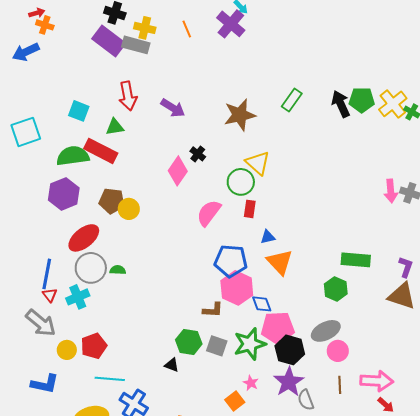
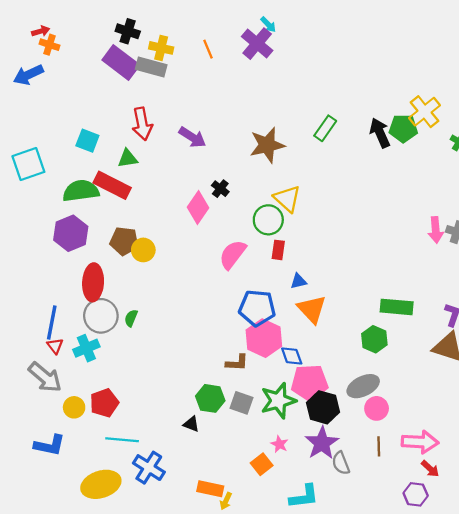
yellow cross: (393, 104) -> (425, 112), moved
red ellipse: (84, 238) -> (93, 282), turned -48
green semicircle: (118, 270) -> (131, 318), turned -70

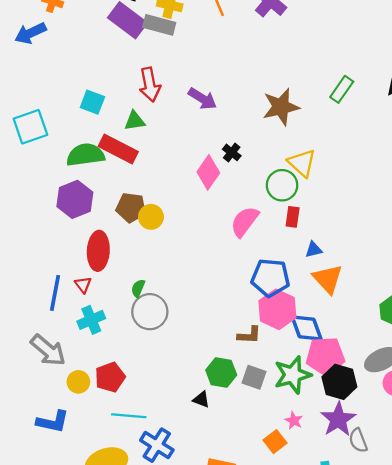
gray circle: (101, 316) -> (150, 312), moved
red triangle: (55, 346) -> (83, 285), moved
blue diamond: (292, 356) -> (307, 328), size x1.4

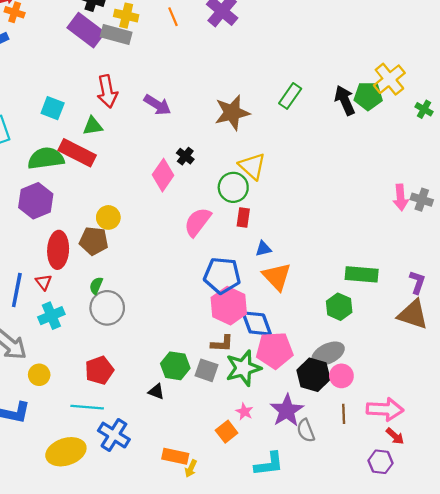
brown pentagon: (131, 207) -> (94, 241), moved
brown L-shape: (249, 335) -> (222, 344), moved
red pentagon: (110, 377) -> (99, 370), moved
black hexagon: (339, 382) -> (314, 375), moved

